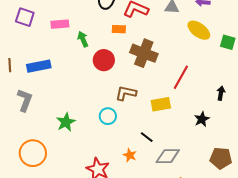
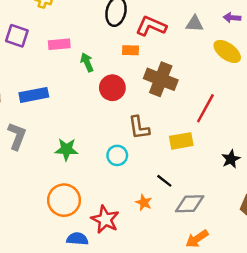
brown L-shape: (126, 93) -> (139, 128), turned -110
green star: (66, 122) -> (66, 149), moved, turned 30
orange circle: (33, 153) -> (64, 200), moved

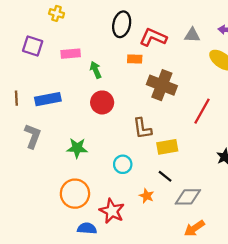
red circle: (112, 88) -> (102, 102), moved
yellow rectangle: (181, 141) -> (167, 147), moved
cyan circle: (117, 155) -> (123, 164), moved

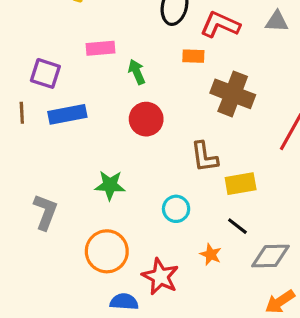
purple square: (33, 46) -> (45, 73), moved
gray L-shape: (33, 136) -> (45, 212), moved

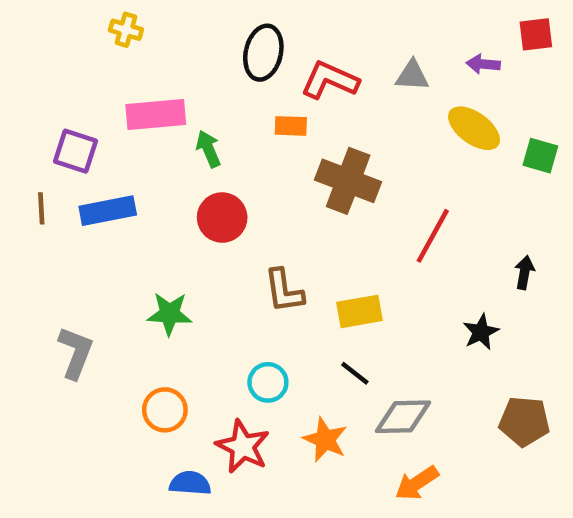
pink rectangle: (100, 48) -> (156, 114), size x1.4
brown L-shape: (204, 157) -> (284, 291), moved
cyan circle: (176, 209) -> (268, 382), moved
orange circle: (107, 251) -> (165, 410), size x0.7
orange star: (211, 254) -> (325, 440), moved, size x1.4

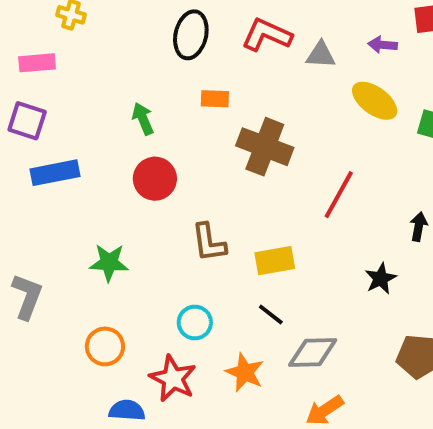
red L-shape: (330, 80) -> (267, 35), moved
pink rectangle: (156, 114) -> (37, 63), moved, size x0.7

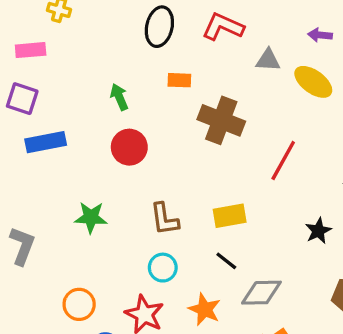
gray triangle: (321, 55) -> (268, 60), moved
brown L-shape: (209, 243) -> (164, 219), moved
orange circle: (105, 346) -> (79, 304), moved

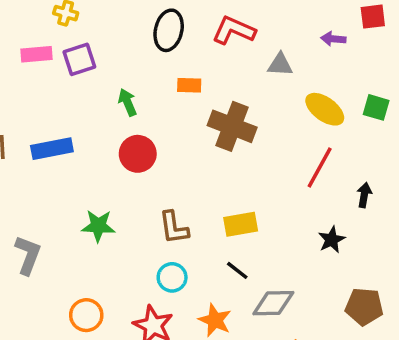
yellow ellipse: (313, 82) -> (325, 109), moved
purple square: (22, 99) -> (79, 59), moved, turned -36
red line: (283, 161) -> (320, 168), moved

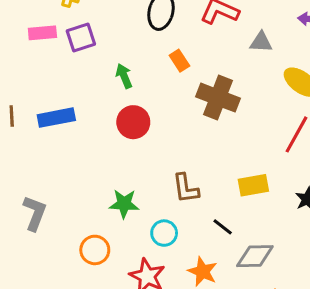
orange rectangle: (189, 85) -> (179, 61), turned 55
yellow rectangle: (241, 224) -> (253, 185), moved
green star: (98, 226) -> (124, 204), moved
brown L-shape: (174, 228) -> (186, 188), moved
orange circle: (86, 315) -> (95, 250), moved

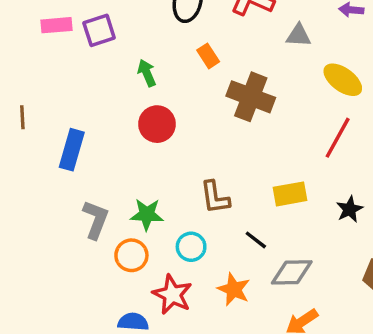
blue rectangle: (56, 118) -> (72, 150), moved, turned -63
gray L-shape: (35, 213) -> (96, 220), moved
orange circle: (95, 250) -> (131, 255), moved

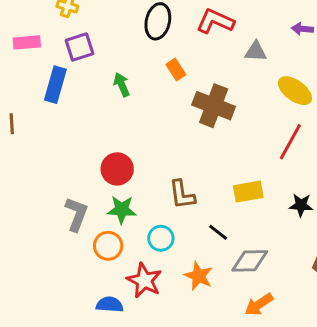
pink rectangle: (56, 25) -> (27, 42), moved
red circle: (157, 124) -> (117, 169), moved
blue rectangle: (72, 150) -> (55, 85), moved
black star: (350, 209) -> (301, 205), turned 30

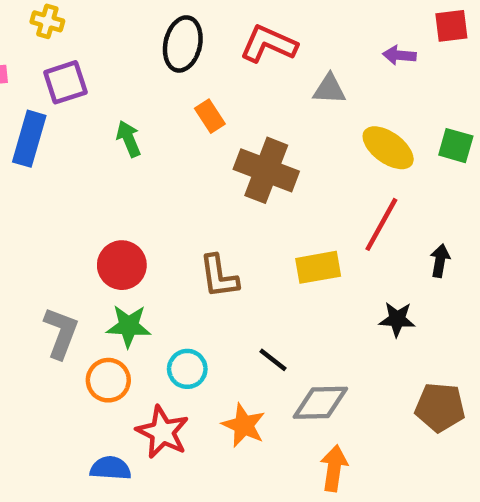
yellow rectangle: (248, 192) -> (318, 267), moved
brown L-shape: (182, 195) -> (219, 276), moved
orange arrow: (259, 305) -> (334, 468), turned 132

